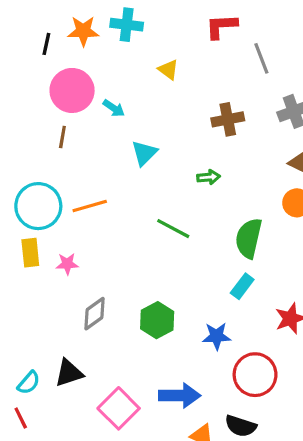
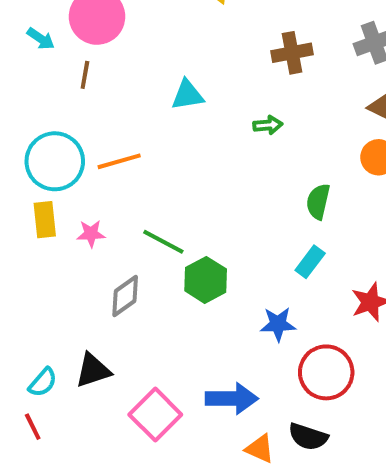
cyan arrow: (114, 108) -> (41, 39), moved
cyan triangle: (144, 153) -> (187, 95), turned 36
green line: (173, 229) -> (163, 242), moved
green semicircle: (249, 238) -> (318, 202), size x0.7
green hexagon: (157, 320) -> (206, 280), moved

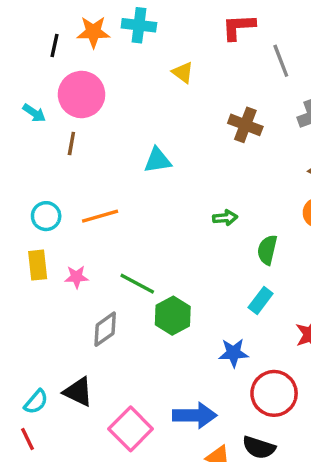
brown cross: (292, 53) -> (245, 125), turned 32
green arrow: (268, 125) -> (225, 218), moved
cyan circle: (55, 161) -> (46, 216), size x0.6
black triangle: (93, 370) -> (78, 392), turned 44

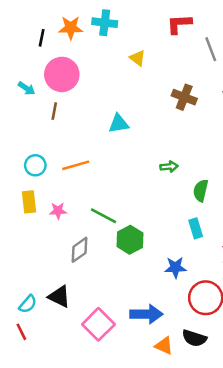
cyan rectangle: (261, 301) -> (196, 228), turned -54

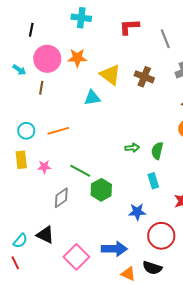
red L-shape: (179, 24) -> (129, 27), moved
orange star: (71, 28) -> (77, 58), moved
yellow triangle: (138, 58) -> (110, 75), moved, size x1.6
green arrow: (169, 167) -> (132, 148), moved

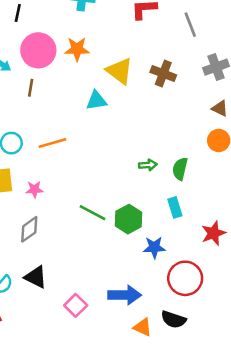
green line: (80, 171) -> (92, 213), moved
green hexagon: (101, 190) -> (128, 219), moved
gray diamond: (61, 198) -> (29, 229), moved
pink square: (76, 257) -> (76, 305), size x0.7

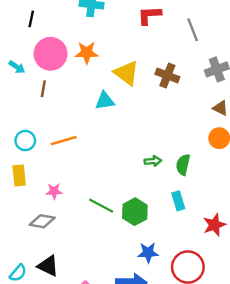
pink star: (34, 189) -> (54, 191), moved
gray diamond: (29, 229) -> (42, 221), turned 45
blue star: (154, 247) -> (148, 253), moved

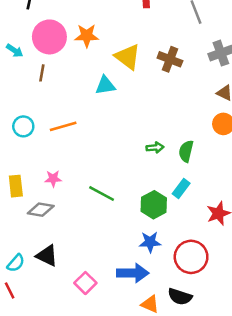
yellow rectangle: (19, 175) -> (16, 186), moved
cyan rectangle: (178, 201) -> (181, 189), turned 54
green hexagon: (135, 212) -> (154, 205), moved

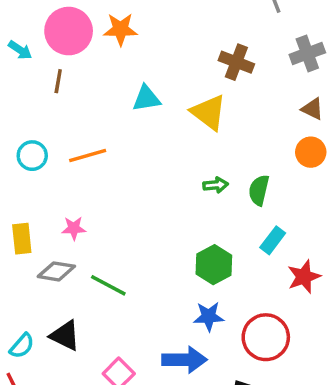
yellow triangle: (128, 57) -> (209, 112), moved
cyan rectangle: (181, 189) -> (273, 240), moved
green line: (102, 194) -> (108, 285), moved

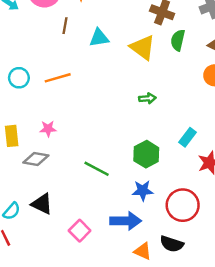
brown line: (58, 81) -> (65, 26), moved
green semicircle: (259, 190) -> (178, 40), moved
green line: (108, 285) -> (97, 169), moved

